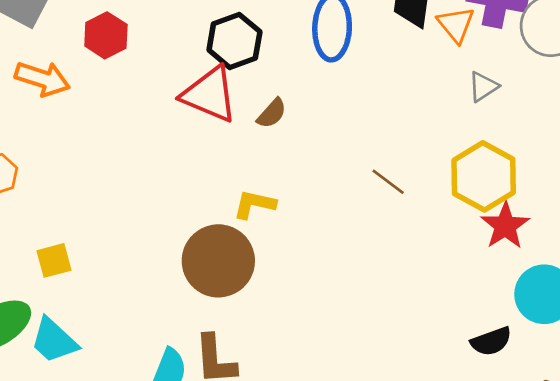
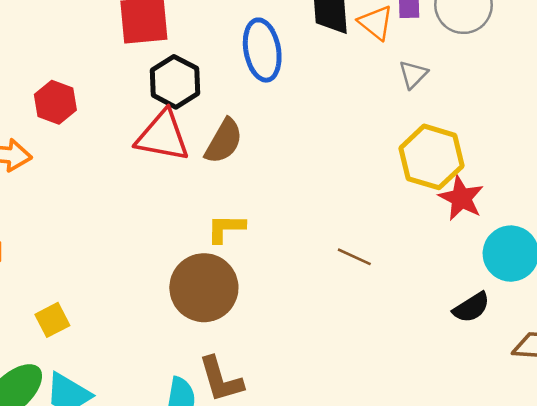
brown semicircle: (272, 113) -> (224, 141), size x1.5
brown line: (388, 182) -> (354, 257), moved

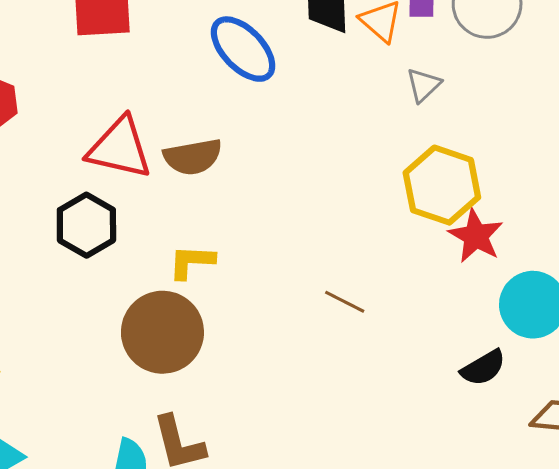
blue ellipse: (262, 50) -> (243, 49), turned -36
black hexagon: (175, 82) -> (86, 225), moved
brown semicircle: (224, 141) -> (193, 157), turned 48

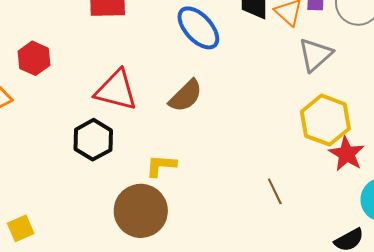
gray triangle: (424, 85) -> (315, 55), size x1.5
brown semicircle: (193, 157) -> (186, 96), moved, turned -36
brown line: (345, 302) -> (275, 191), moved, turned 36

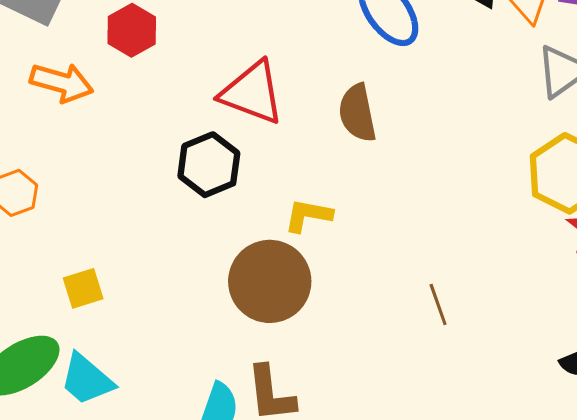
brown semicircle: (186, 96) -> (357, 113), turned 117
brown line: (275, 191) -> (438, 304), moved

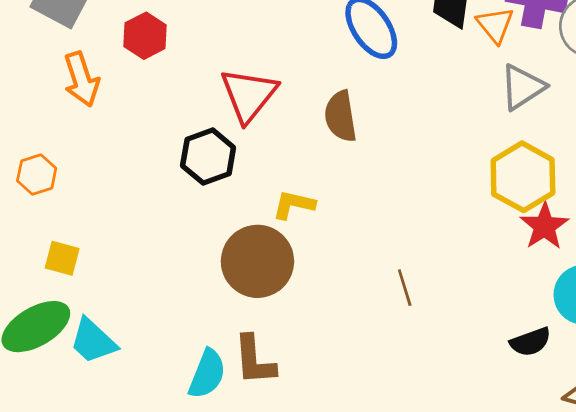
orange arrow: (62, 83) -> (82, 79), turned 54
red triangle: (252, 93) -> (249, 95), turned 46
yellow square: (83, 288) -> (62, 258), moved, turned 30

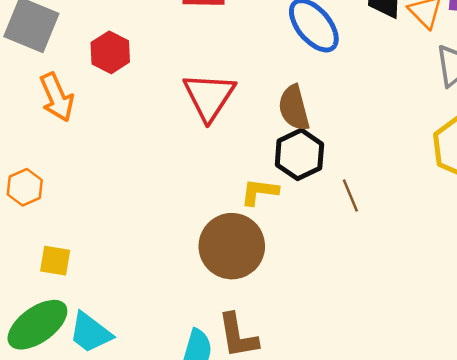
black hexagon: (208, 157) -> (299, 154), moved
brown line: (405, 288) -> (350, 196), moved

